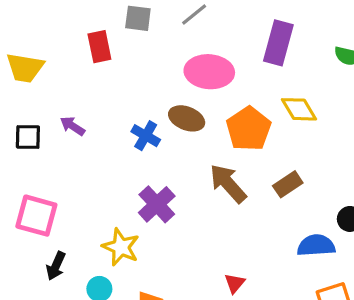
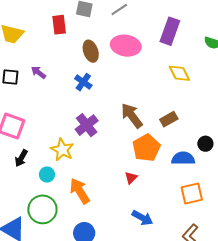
brown ellipse: (187, 118) -> (91, 51), moved, turned 45
orange pentagon: (249, 129) -> (146, 148), moved

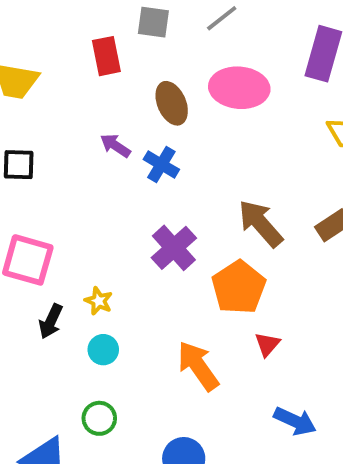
purple arrow: (38, 72) -> (115, 146), moved
orange pentagon: (146, 148) -> (239, 287), moved
yellow star: (62, 150) -> (99, 301), moved, size x0.6
orange arrow: (80, 191) -> (198, 366), moved
green circle: (42, 209) -> (99, 418), size x0.6

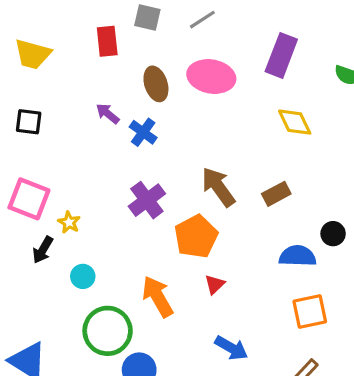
yellow star: (99, 301) -> (69, 222), moved
green circle: (99, 418) -> (108, 331), moved, size x1.8

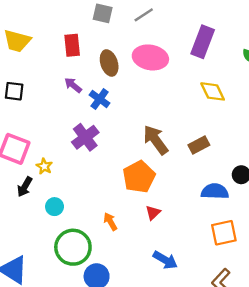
red rectangle: (107, 41) -> (72, 45), moved
purple cross: (147, 200) -> (85, 137), moved
orange arrow: (158, 296) -> (110, 222), size x0.6

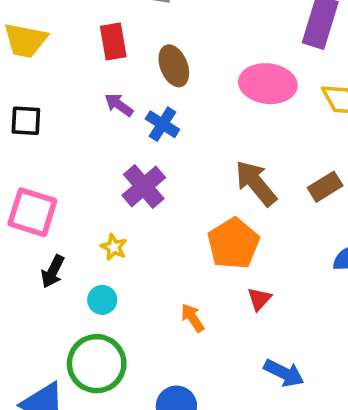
pink ellipse: (150, 57) -> (268, 84), moved
yellow star: (44, 166) -> (114, 247), moved
green circle: (73, 247) -> (97, 364), moved

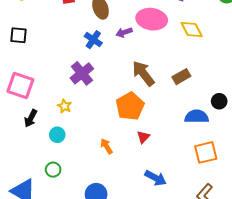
purple arrow: (119, 105) -> (124, 32), moved, turned -56
green circle: (97, 364) -> (53, 170), size x0.5

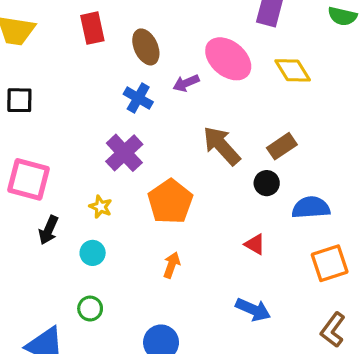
pink ellipse: (152, 19) -> (228, 59), turned 36
black circle: (219, 101) -> (267, 183), moved
orange pentagon: (130, 106) -> (170, 202), moved
red triangle: (143, 137) -> (255, 244), moved, turned -40
orange arrow: (106, 146) -> (172, 265), turned 56

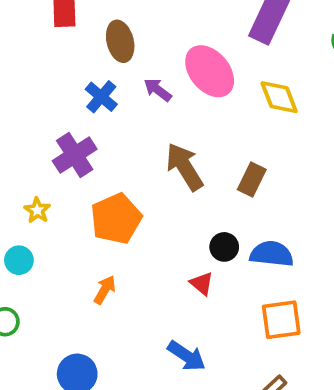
purple arrow: (186, 83) -> (158, 90), turned 50
brown rectangle: (282, 146) -> (252, 179), turned -40
black circle: (267, 183) -> (224, 247), moved

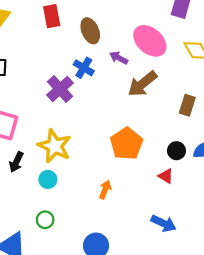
purple cross: (75, 155) -> (60, 89), moved
brown arrow: (185, 167) -> (142, 84), moved, turned -88
yellow star: (37, 210) -> (55, 146), size x2.0
orange pentagon: (116, 219) -> (126, 144), moved

